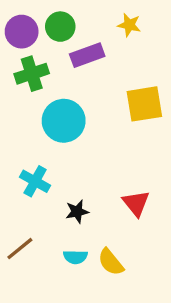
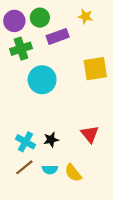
cyan cross: (35, 181) -> (25, 142), moved
brown line: (20, 249) -> (24, 167), moved

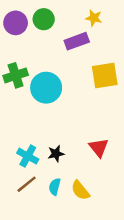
purple rectangle: (58, 36) -> (77, 41), moved
green cross: (21, 49) -> (16, 75), moved
cyan semicircle: (50, 170) -> (55, 187), turned 104

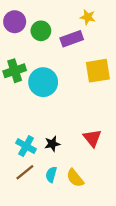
green circle: (44, 19) -> (41, 31), moved

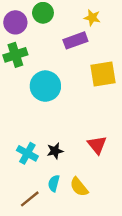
green circle: (41, 31) -> (43, 13), moved
green cross: (15, 71) -> (15, 55), moved
brown line: (25, 172) -> (30, 199), moved

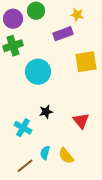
black star: (55, 151) -> (46, 112), moved

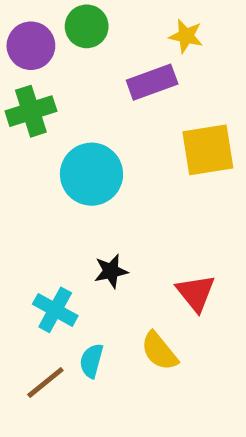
cyan semicircle: (45, 153) -> (91, 361), moved
yellow semicircle: (66, 156) -> (159, 351), moved
brown line: (25, 166) -> (45, 383), moved

